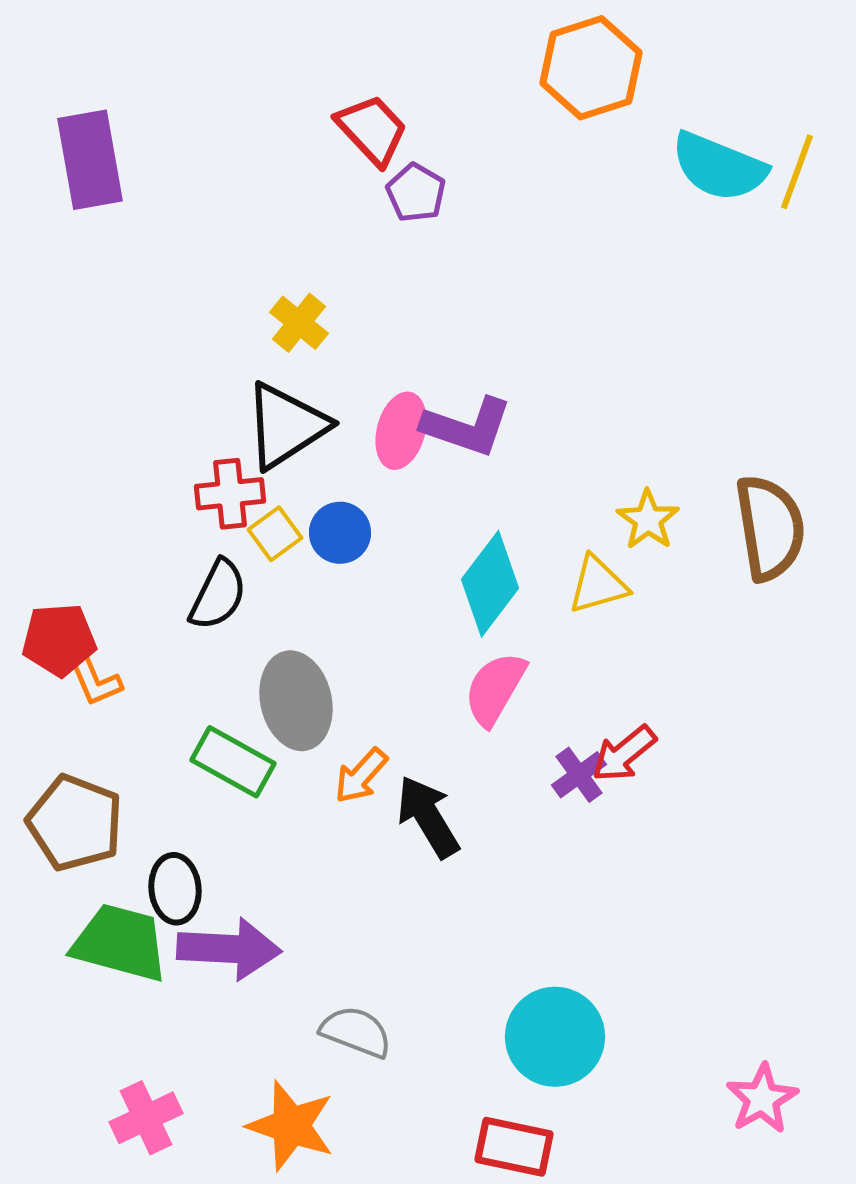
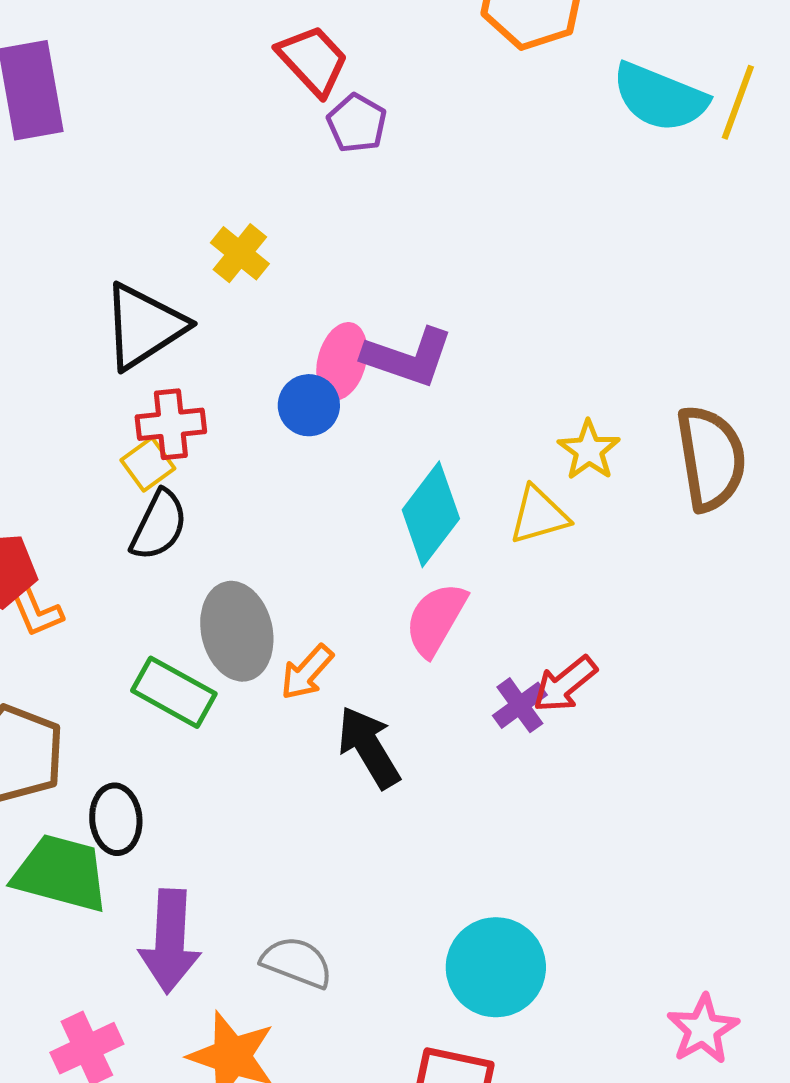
black triangle: (286, 426) -> (144, 326), moved
blue circle: (340, 533) -> (309, 405), moved
yellow square: (275, 534) -> (148, 464), moved
orange arrow: (361, 776) -> (307, 672), moved
purple arrow: (229, 949) -> (170, 941), moved, turned 90

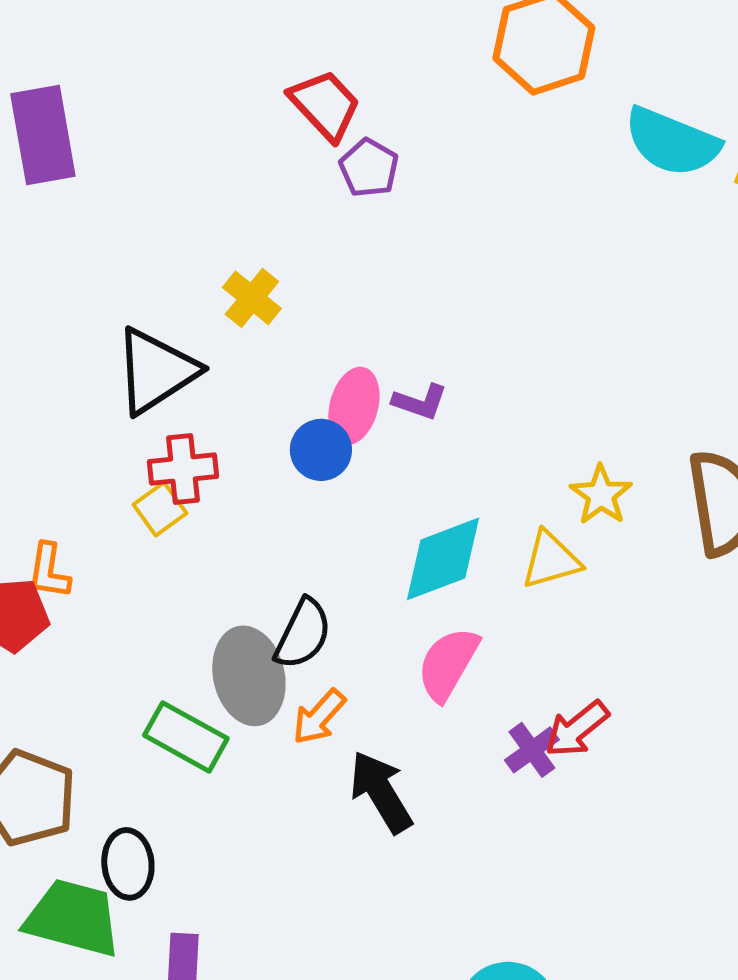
purple L-shape: (408, 357) -> (420, 402), size x0.6
cyan diamond: (431, 514) -> (443, 559), turned 32
black semicircle: (159, 525) -> (303, 634), moved
orange L-shape: (36, 611) -> (49, 571), moved, turned 32

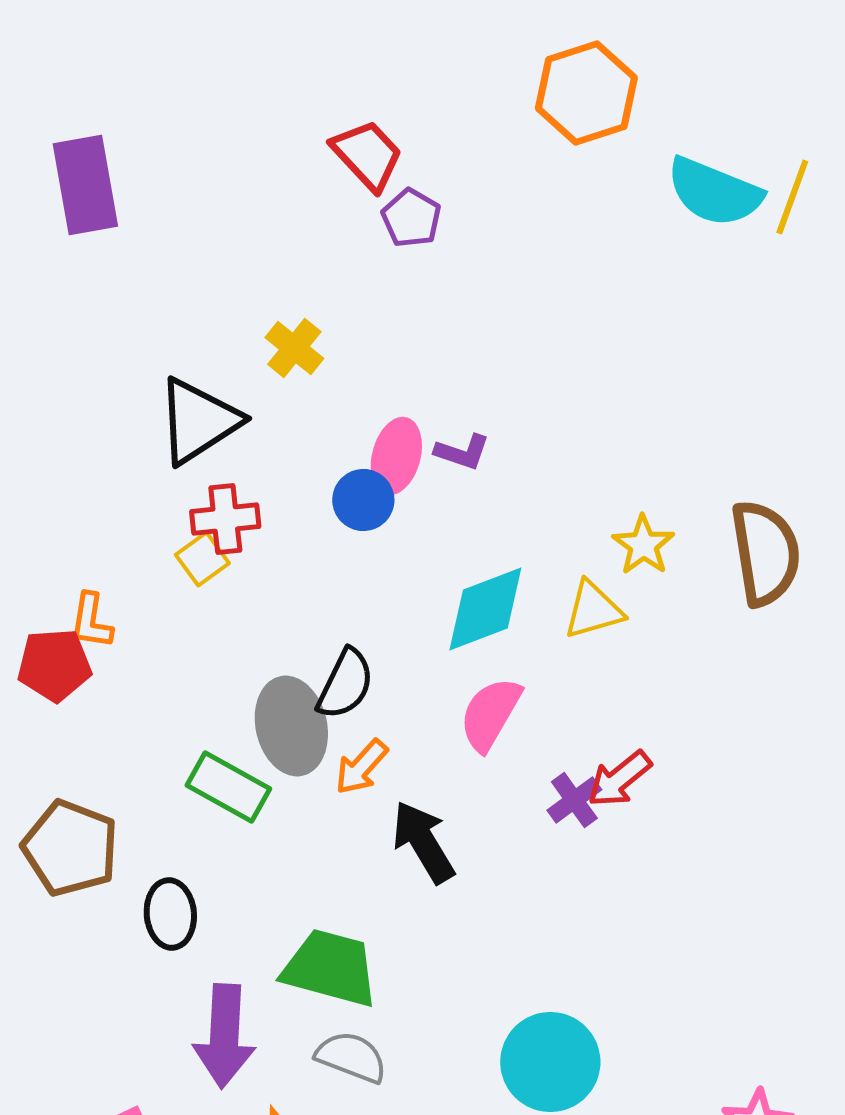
green trapezoid: (73, 918) -> (330, 968), moved

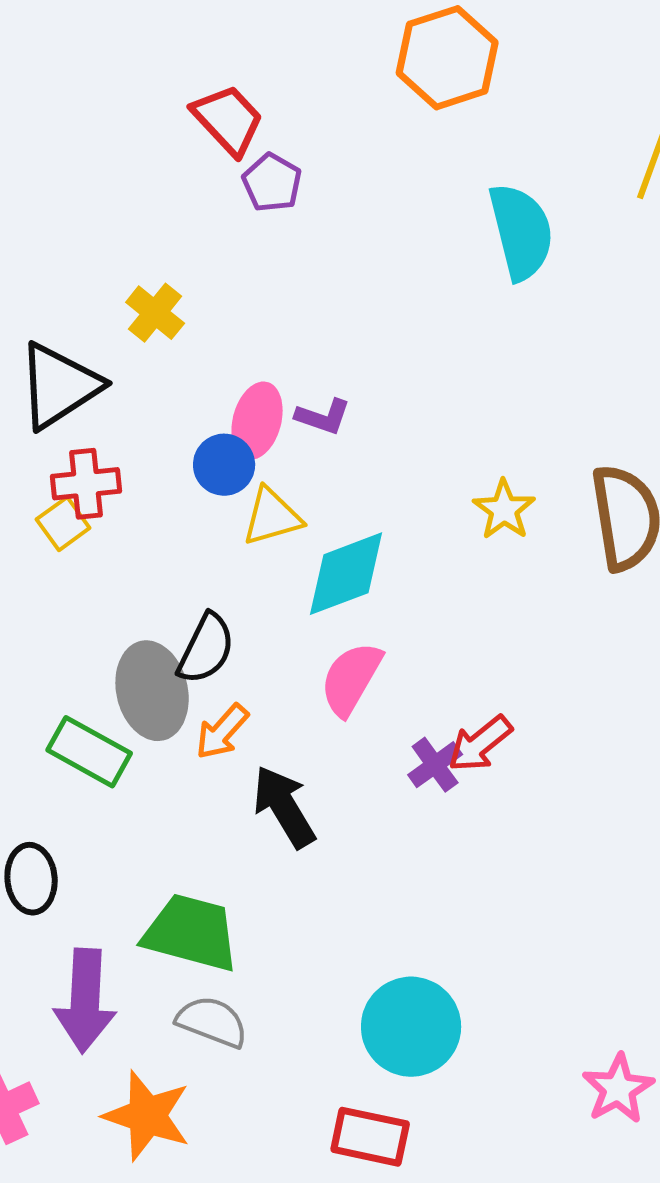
cyan semicircle: (714, 192) -> (521, 232), moved, turned -126
yellow triangle: (593, 610) -> (272, 517), moved

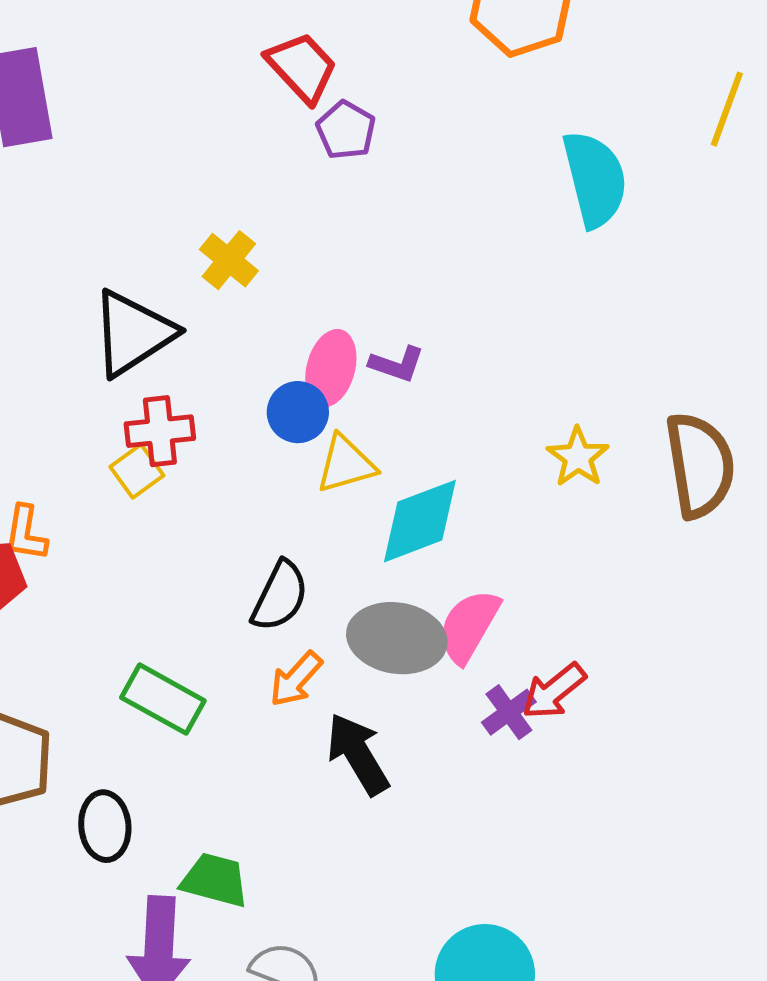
pink semicircle: (351, 679) -> (469, 626), moved
gray ellipse: (152, 691) -> (397, 638), moved, turned -68
green trapezoid: (191, 933) -> (215, 880), moved, size x0.7

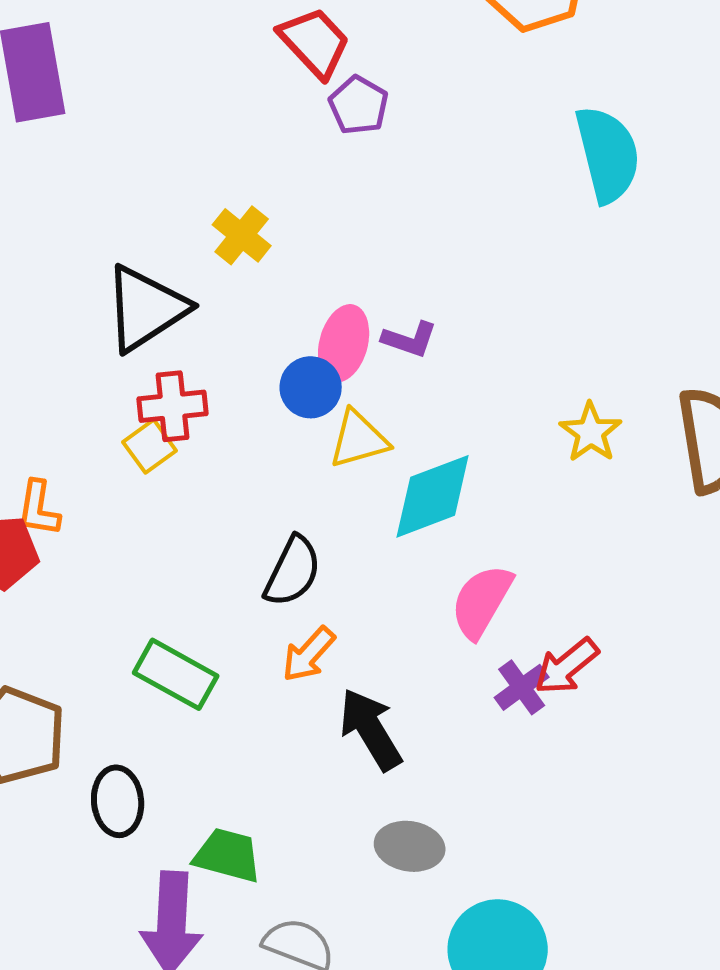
gray ellipse: (397, 638) -> (410, 846), moved, size x0.7

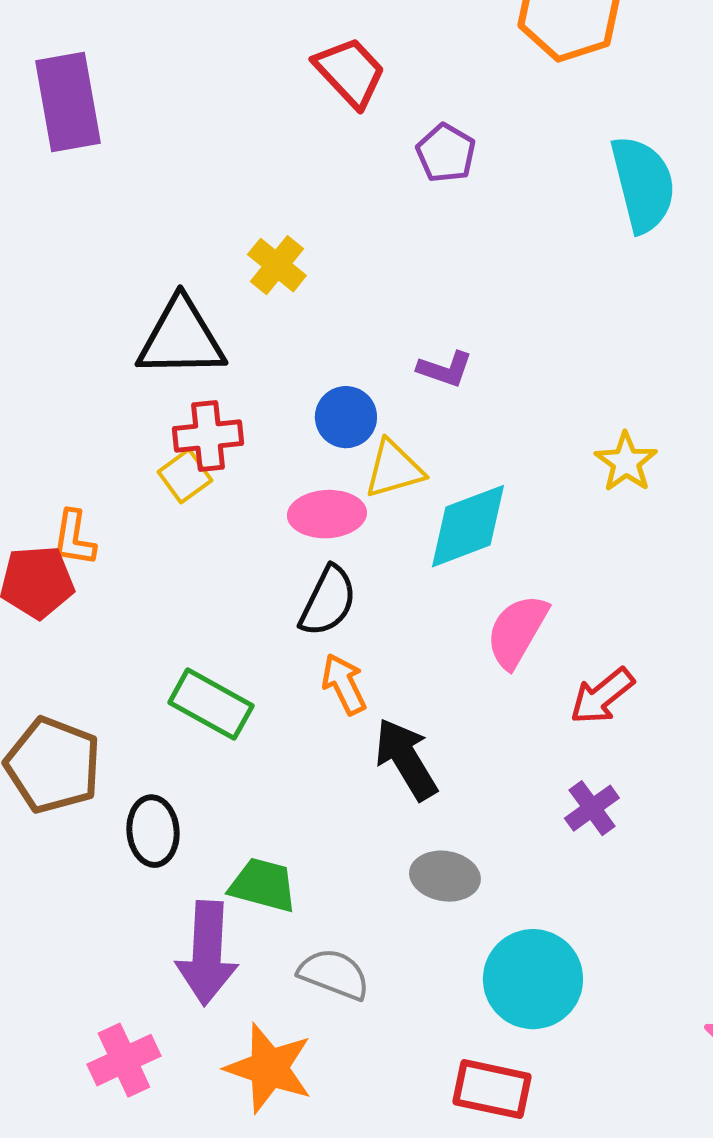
purple pentagon: (359, 105) -> (446, 153), moved
black triangle: (146, 308) -> (181, 338), turned 32
pink ellipse: (344, 343) -> (327, 514), moved, turned 72
orange arrow: (309, 654) -> (344, 684), turned 112
purple cross: (522, 687) -> (592, 808), moved

